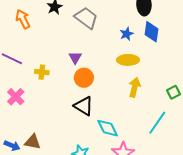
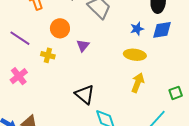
blue diamond: (152, 32) -> (162, 30), turned 65
orange circle: (84, 78) -> (60, 28), moved

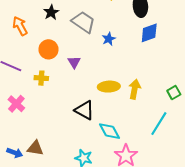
blue star: (137, 29) -> (109, 39), moved
yellow ellipse: (135, 55) -> (109, 87), moved

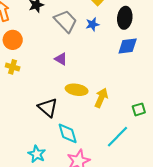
blue star: (109, 39) -> (92, 24), moved
orange circle: (49, 49) -> (13, 40), moved
purple triangle: (74, 62) -> (61, 59), moved, turned -40

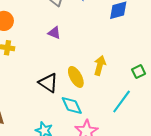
yellow ellipse: (77, 90) -> (76, 77), moved, turned 60

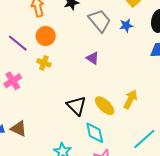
yellow ellipse: (76, 77) -> (105, 106), turned -30

